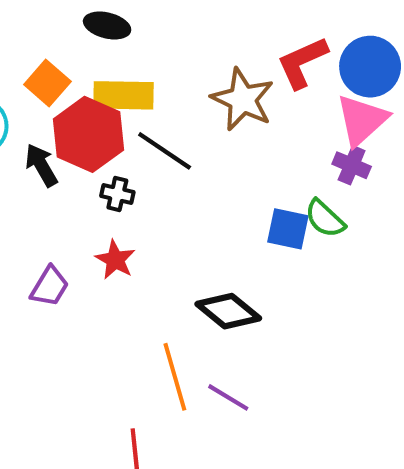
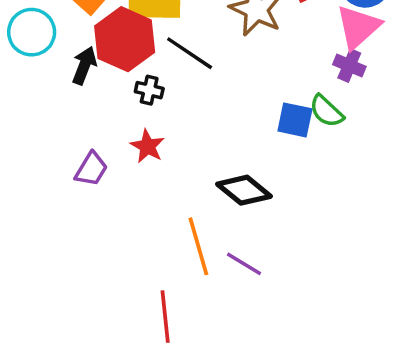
black arrow: (41, 165) -> (84, 66), turned 51

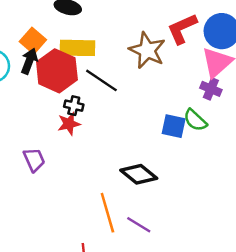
black arrow: (84, 66) -> (29, 61), moved
red star: (147, 146) -> (69, 124), moved, turned 30
purple trapezoid: (91, 169) -> (34, 160), turned -55

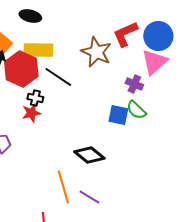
purple cross: (211, 89) -> (134, 84), moved

